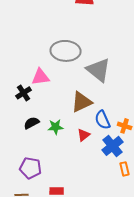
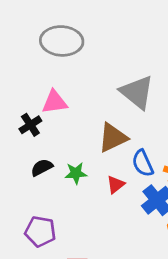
gray ellipse: (66, 51) -> (62, 41), moved

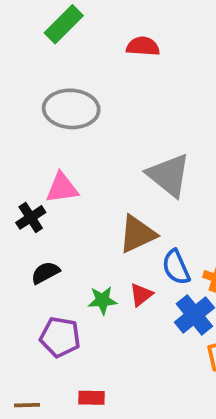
green star: (76, 173) -> (102, 300), moved
purple pentagon: (40, 231) -> (60, 337), moved

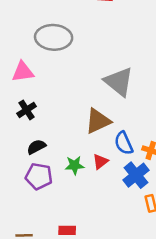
pink triangle: (62, 188) -> (23, 72), moved
purple pentagon: (60, 337) -> (39, 176), moved

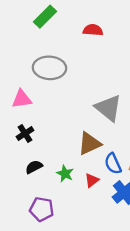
green star: (74, 165) -> (65, 174), moved, turned 30
purple pentagon: (39, 176) -> (42, 209), moved

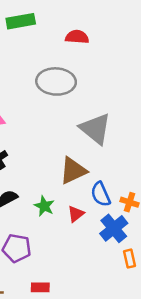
green rectangle: (45, 17) -> (21, 21), turned 35
gray ellipse: (49, 68) -> (56, 81), moved

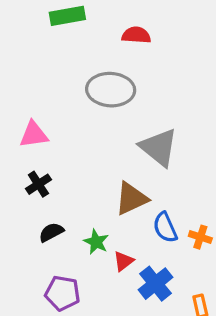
red triangle: (76, 214) -> (123, 261), moved
blue cross: (114, 228) -> (155, 284), moved

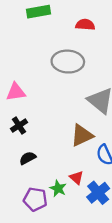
green star: (96, 242) -> (58, 188), moved
red triangle: (123, 261) -> (76, 178), turned -40

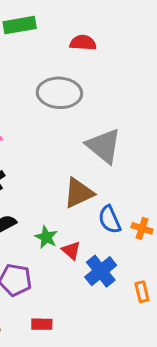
green star: (58, 188) -> (46, 237), moved

